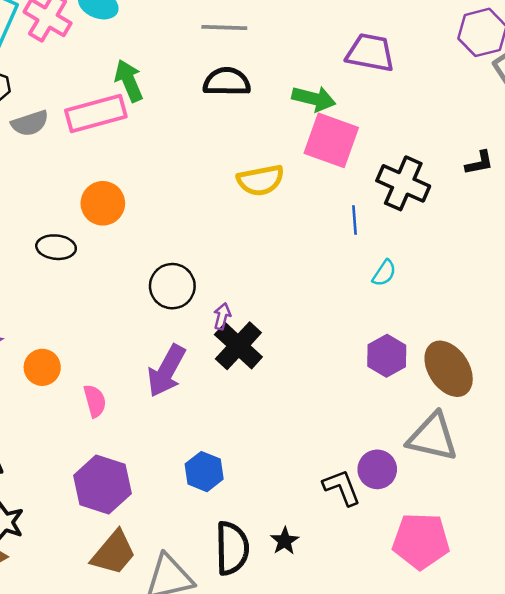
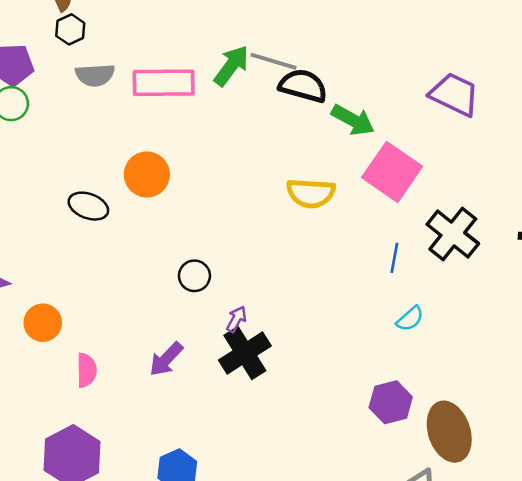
gray line: (224, 27) -> (274, 61), moved
green arrow: (129, 81) -> (231, 66), moved, turned 45
green arrow: (314, 99) -> (353, 120), moved
black circle: (172, 286) -> (194, 276), size x0.7
purple arrow: (166, 371) -> (166, 359), size x0.7

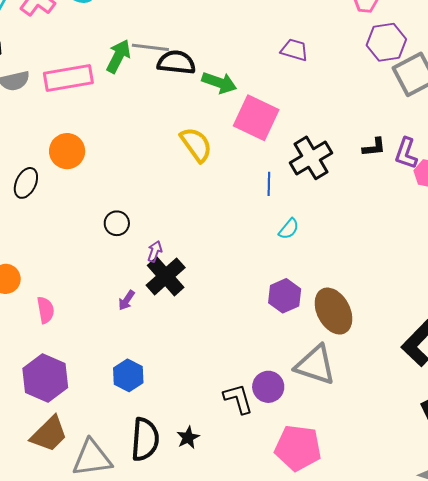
purple trapezoid: (454, 94) -> (294, 50), size x0.7
yellow semicircle: (311, 193) -> (196, 145), turned -120
black ellipse: (88, 206) -> (26, 183), turned -76
black cross: (453, 234) -> (311, 158), turned 30
purple arrow: (166, 359) -> (127, 300), moved, size x0.7

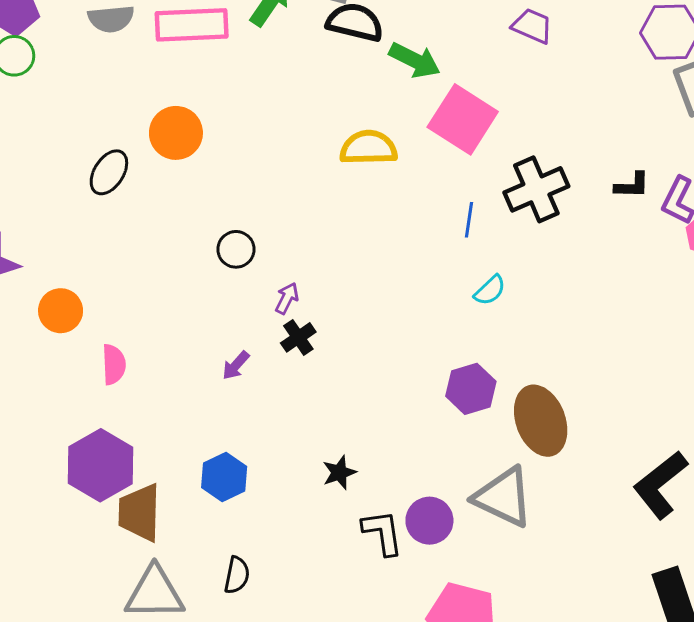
yellow semicircle: (196, 145) -> (368, 148), turned -63
black cross: (166, 276) -> (298, 337), size x0.6
brown trapezoid: (49, 434) -> (140, 513), moved, turned 129
black star: (188, 438) -> (339, 473), moved
black semicircle: (145, 439) -> (237, 575), size x0.6

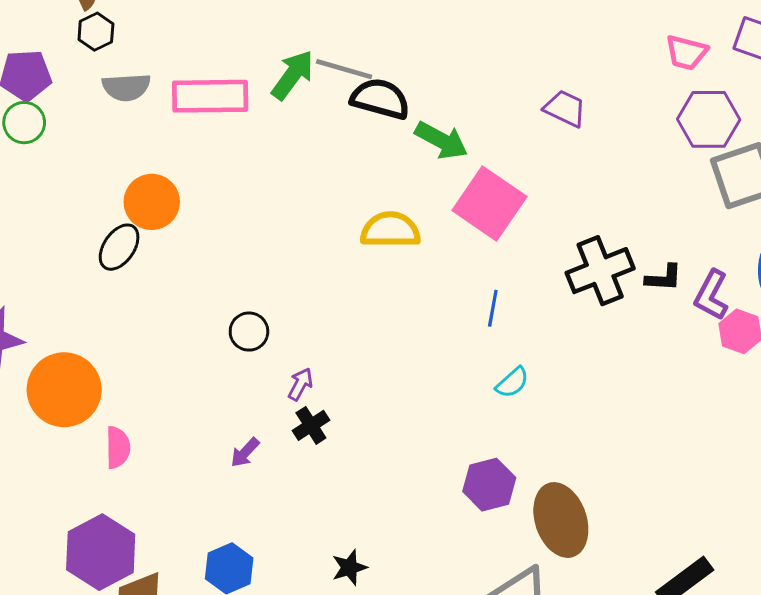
orange circle: (176, 133) -> (152, 202), moved
black cross: (536, 189) -> (600, 271), moved
orange circle: (61, 311) -> (64, 390), size x1.6

